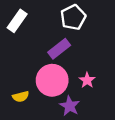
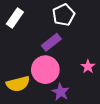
pink star: (87, 80) -> (88, 67), moved
yellow semicircle: (21, 97) -> (18, 84), size x1.6

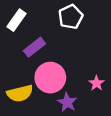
purple rectangle: (51, 42) -> (35, 47), moved
pink star: (88, 67) -> (97, 83), moved

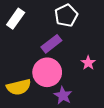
purple rectangle: (35, 47) -> (51, 44), moved
pink star: (97, 83) -> (88, 63), moved

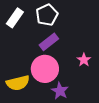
white pentagon: (66, 15) -> (47, 15), moved

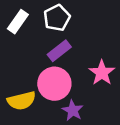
pink star: (84, 60) -> (102, 73), size x1.5

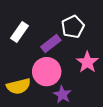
white pentagon: (57, 18) -> (73, 27), moved
white rectangle: (18, 22) -> (20, 32), moved

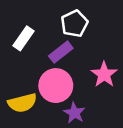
white pentagon: (73, 27) -> (74, 24), moved

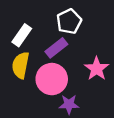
yellow semicircle: (22, 103) -> (21, 65), moved, turned 115
purple star: (74, 113) -> (69, 104), turned -30

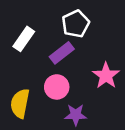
yellow semicircle: (21, 65) -> (20, 103), moved
pink circle: (52, 79) -> (57, 87), size x0.7

